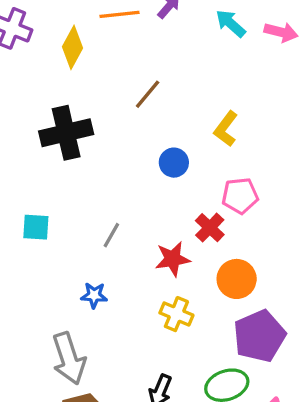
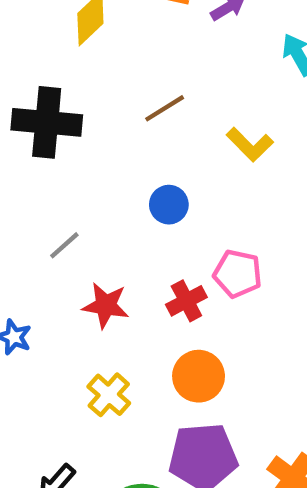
yellow L-shape: (226, 129) -> (250, 145), moved, turned -100
gray line: (111, 235) -> (64, 245), moved
red star: (173, 259) -> (106, 305), moved

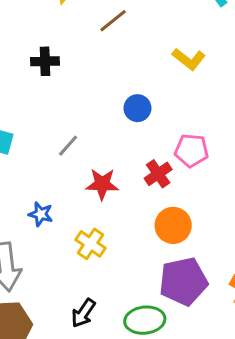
brown line: (165, 108) -> (113, 21), moved
black cross: (47, 122) -> (45, 61), size x0.6
yellow cross: (109, 395) -> (91, 244), moved

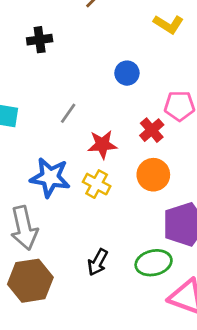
blue star: (41, 214) -> (50, 177), size x1.8
orange circle: (173, 225) -> (153, 175), moved
yellow cross: (91, 244) -> (97, 184), moved

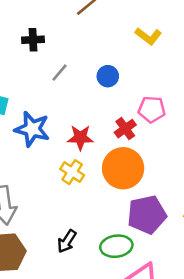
gray line: (68, 113) -> (60, 73), moved
orange circle: (153, 175) -> (123, 168), size x1.4
blue star: (50, 177) -> (32, 129), moved

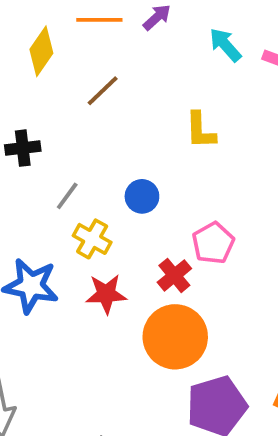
yellow L-shape: (148, 36) -> (200, 130), turned 55
pink pentagon: (152, 109) -> (213, 243), turned -30
yellow cross: (72, 172) -> (92, 239), moved

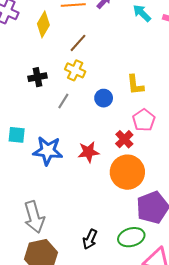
yellow L-shape: (200, 130) -> (135, 85), moved
yellow cross: (92, 239) -> (75, 70), moved

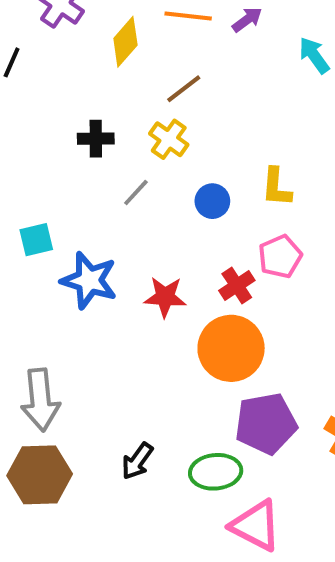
cyan square: (17, 135) -> (36, 240), turned -30

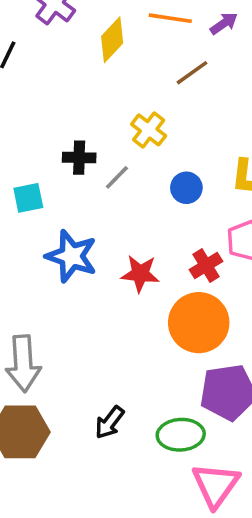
brown line: (184, 89) -> (192, 73), moved
black cross: (96, 139) -> (79, 158), moved
cyan square: (36, 240) -> (28, 198), moved
pink triangle: (256, 526) -> (216, 485), turned 36

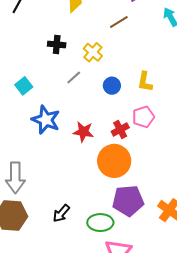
black cross: (79, 158) -> (57, 44), moved
cyan square: (28, 198) -> (24, 86), turned -30

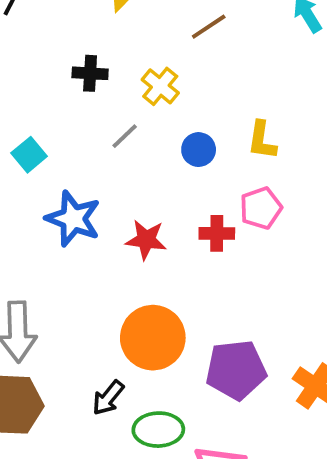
red cross: (120, 129) -> (217, 233), turned 30
orange circle: (114, 161) -> (153, 338), moved
green ellipse: (100, 223) -> (158, 430), moved

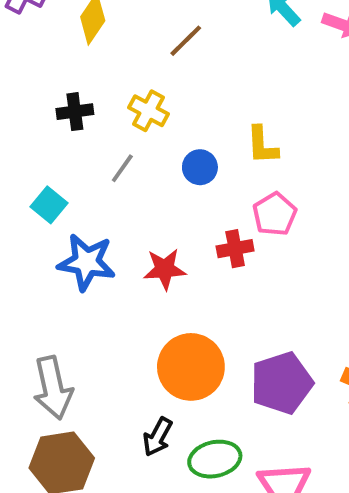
cyan square: (29, 155) -> (49, 205), moved

